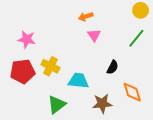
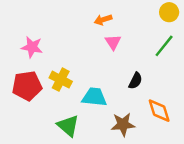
green triangle: (57, 105) -> (68, 126), turned -42

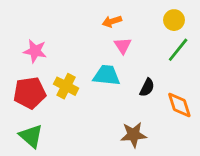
yellow circle: (169, 12) -> (174, 20), moved
cyan trapezoid: (94, 97) -> (107, 75), moved
orange diamond: (159, 111) -> (179, 105), moved
green triangle: (68, 126) -> (31, 136), moved

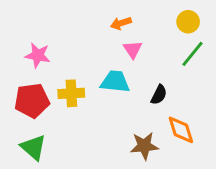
yellow cross: (66, 86) -> (71, 93), turned -30
orange diamond: (179, 105) -> (181, 130), moved

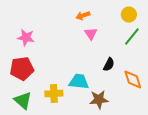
cyan trapezoid: (115, 82) -> (79, 82), moved
yellow cross: (71, 93) -> (54, 94), moved
orange diamond: (181, 130) -> (133, 80), moved

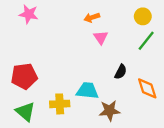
pink star: (26, 38) -> (29, 14), moved

